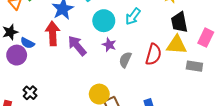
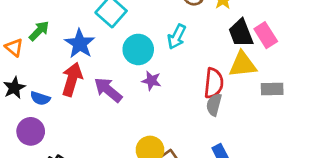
red arrow: (53, 33) -> (72, 79), turned 30
pink rectangle: (206, 38) -> (266, 35), moved, turned -48
purple circle: (17, 55) -> (31, 131), moved
gray semicircle: (125, 60) -> (214, 105), moved

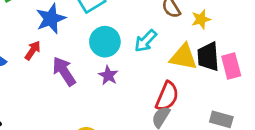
yellow triangle: (243, 64) -> (183, 57), moved
red arrow: (72, 79) -> (33, 50), size x0.6

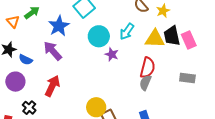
red arrow: (33, 50) -> (52, 86), moved, size x1.5
purple arrow: (64, 71) -> (53, 51), moved
purple star: (108, 75) -> (112, 54), moved

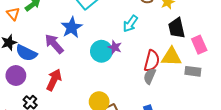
blue star: (59, 26) -> (72, 27), moved
cyan circle: (99, 36) -> (101, 51), moved
yellow triangle: (155, 39) -> (171, 57), moved
pink rectangle: (189, 40) -> (199, 45), moved
blue semicircle: (26, 60) -> (26, 53), size x1.5

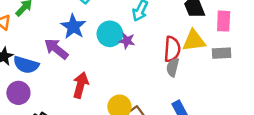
pink rectangle: (199, 45) -> (224, 21), turned 36
cyan circle: (101, 51) -> (110, 34), moved
red arrow: (54, 80) -> (81, 85), moved

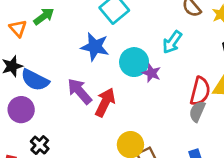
blue star: (73, 26) -> (95, 47), turned -30
purple arrow: (56, 49) -> (80, 91), moved
red arrow: (81, 85) -> (105, 102), moved

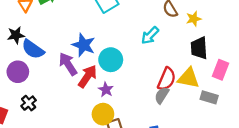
blue star: (95, 47) -> (84, 45), moved
cyan circle: (134, 62) -> (111, 60), moved
purple star: (152, 73) -> (106, 90), moved

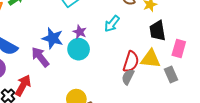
red arrow: (88, 76) -> (23, 85), moved
purple star: (106, 90) -> (80, 32), moved
gray rectangle: (209, 97) -> (171, 75), turned 56

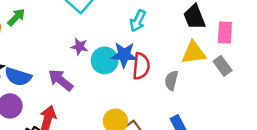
purple star: (80, 32) -> (79, 47), moved
blue star: (53, 38) -> (124, 55), moved
red semicircle: (131, 62) -> (141, 66), moved

